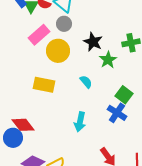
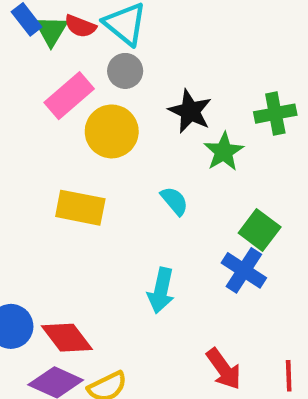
red diamond: (23, 125) -> (67, 338), moved

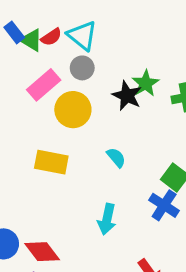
red semicircle: (80, 26) -> (51, 37), turned -55
green triangle: (51, 31) -> (31, 40), turned -30
green star: (224, 152) -> (146, 83), moved

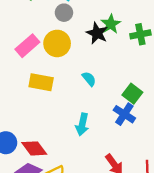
pink rectangle: (44, 85) -> (27, 46), moved

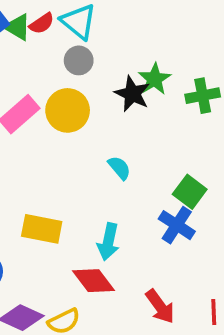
yellow rectangle: (41, 82) -> (42, 229), moved
red diamond: (34, 148) -> (93, 281), moved

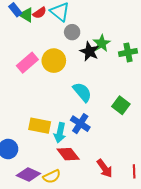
gray circle: (79, 60) -> (72, 32), moved
cyan semicircle: (119, 168) -> (82, 92), size x1.5
blue cross: (177, 225) -> (80, 124), moved
cyan arrow: (108, 242) -> (60, 133), moved

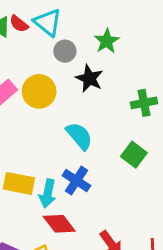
red semicircle: (40, 13) -> (19, 24), turned 72
green star: (102, 43) -> (107, 41), moved
green cross: (128, 52) -> (144, 103), moved

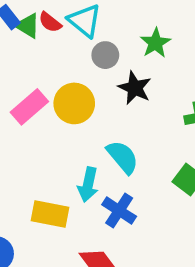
cyan arrow: (48, 194) -> (88, 185), moved

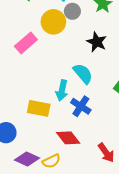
black star: (135, 88) -> (97, 42), moved
yellow circle: (74, 103) -> (53, 22), moved

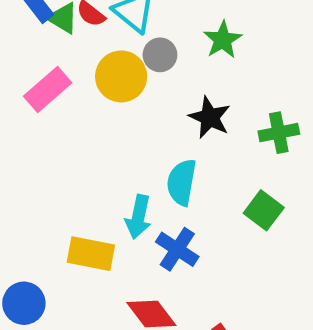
pink rectangle: (26, 43) -> (48, 89), moved
cyan semicircle: (83, 74) -> (182, 182), turned -130

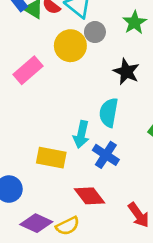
pink rectangle: (48, 89) -> (28, 70), moved

